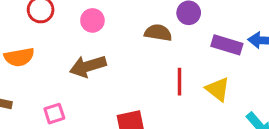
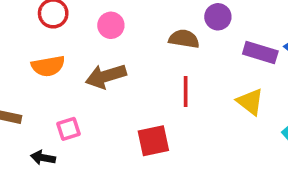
orange semicircle: (19, 57) -> (48, 66), moved
red line: (179, 82) -> (186, 92), moved

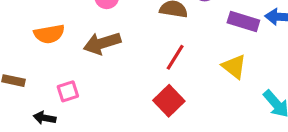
red line: (186, 92) -> (175, 57), turned 32
red square: (153, 141) -> (169, 101), moved, turned -32

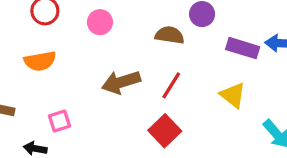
brown arrow: (102, 43) -> (121, 82), moved

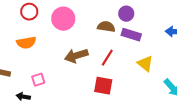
pink circle: (100, 22) -> (63, 19), size x1.5
purple rectangle: (243, 48) -> (131, 35), moved
red square: (165, 131) -> (103, 86), turned -36

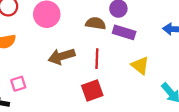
red line: (107, 58) -> (97, 59), turned -30
red square: (103, 86) -> (92, 90), turned -30

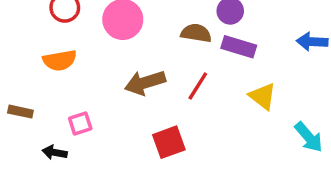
red line: (97, 59) -> (198, 86), turned 30
red square: (92, 90) -> (169, 142), moved

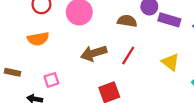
purple rectangle: (239, 47) -> (169, 20), moved

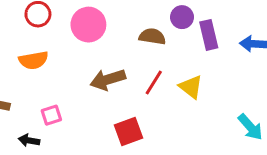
purple rectangle: (169, 20) -> (209, 35), turned 60
yellow triangle: (170, 62) -> (191, 87), moved

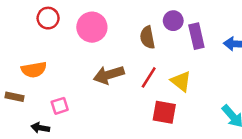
brown semicircle: (152, 36) -> (147, 37), turned -110
orange semicircle: (33, 60) -> (34, 70), moved
red square: (129, 131) -> (164, 112), moved, turned 30

